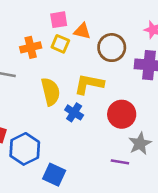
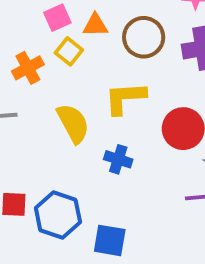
yellow square: (60, 44) -> (69, 51), turned 30
blue cross: (74, 112) -> (118, 159), moved

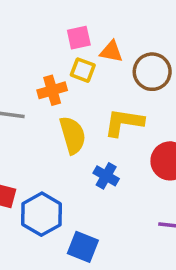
yellow square: (69, 51) -> (83, 70), turned -30
orange cross: (28, 68) -> (52, 90), moved

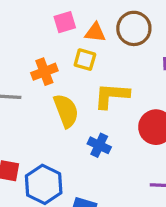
yellow square: (83, 70) -> (85, 60), moved
brown circle: (152, 72) -> (134, 28), moved

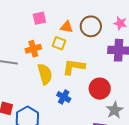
pink square: (65, 22) -> (39, 18), moved

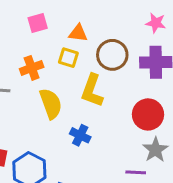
brown circle: (91, 26) -> (112, 55), moved
yellow L-shape: (74, 67) -> (92, 91), turned -75
red circle: (100, 89) -> (148, 114), moved

